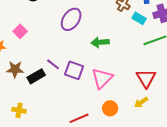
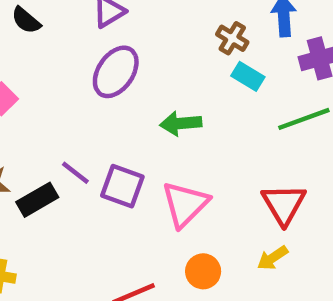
cyan rectangle: (139, 18) -> (248, 76), moved

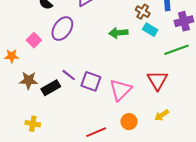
purple ellipse: (116, 72) -> (62, 29), moved
green arrow: (181, 123) -> (118, 33), moved
red triangle: (284, 204) -> (157, 80), moved

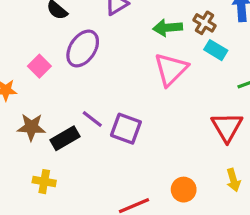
green arrow: (118, 33) -> (168, 28), moved
pink triangle: (120, 90) -> (171, 69), moved
yellow arrow: (162, 115) -> (233, 180), turned -72
yellow cross: (33, 124) -> (44, 182), moved

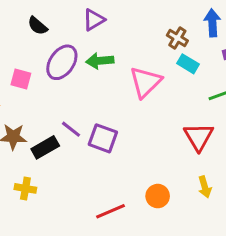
green arrow: (168, 28) -> (100, 61), moved
pink square: (39, 66) -> (21, 79), turned -30

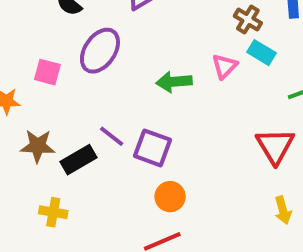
green arrow: (100, 61) -> (174, 82), moved
pink triangle: (145, 82) -> (225, 66), moved, size x0.6
orange circle: (158, 196) -> (170, 197), moved

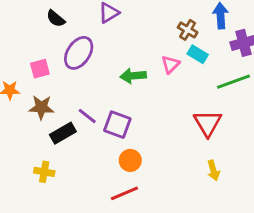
pink square: (47, 72) -> (40, 69), turned -30
brown star: (38, 146) -> (41, 107), moved

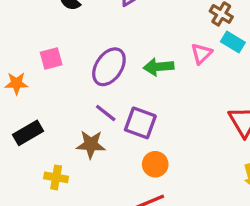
purple ellipse: (79, 53) -> (109, 67), moved
brown star: (41, 107) -> (91, 144), moved
black rectangle: (63, 133) -> (28, 133), moved

